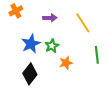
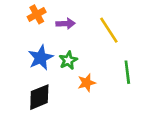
orange cross: (16, 11) -> (37, 14), moved
black diamond: (30, 74) -> (39, 97), turned 30

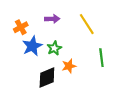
orange cross: (37, 14) -> (21, 27), moved
black diamond: (39, 97) -> (47, 78), moved

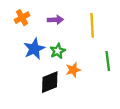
yellow line: (87, 24) -> (92, 25), turned 30
orange cross: (21, 27) -> (22, 18), moved

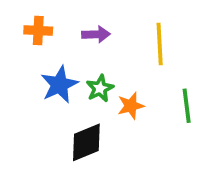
orange cross: (22, 18) -> (38, 31), turned 32
orange star: (73, 70) -> (131, 106), moved

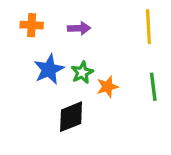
yellow line: (160, 44) -> (148, 27), moved

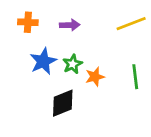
yellow line: (148, 27) -> (131, 24), turned 72

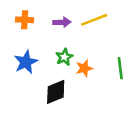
yellow line: (131, 24) -> (94, 20), moved
blue star: (43, 61) -> (26, 62), moved

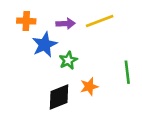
blue star: (26, 62) -> (45, 45), moved
orange star: (84, 68) -> (89, 87), moved

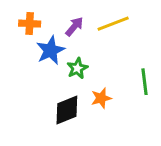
purple arrow: (66, 24) -> (74, 27), turned -48

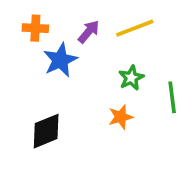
green star: (77, 68) -> (131, 78), moved
black diamond: (67, 110) -> (46, 131), moved

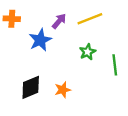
orange cross: (35, 28) -> (12, 19), moved
orange star: (121, 117) -> (63, 90), moved

